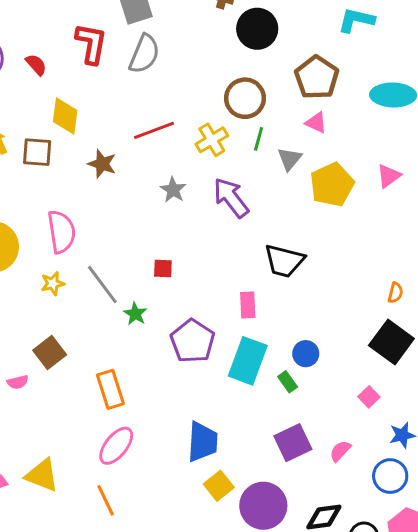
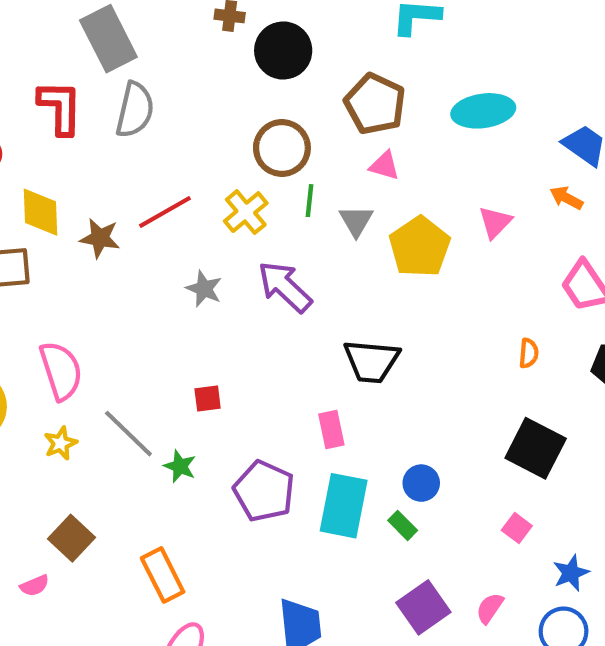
brown star: (102, 164) -> (100, 238), moved
orange semicircle: (395, 293) -> (529, 353), moved

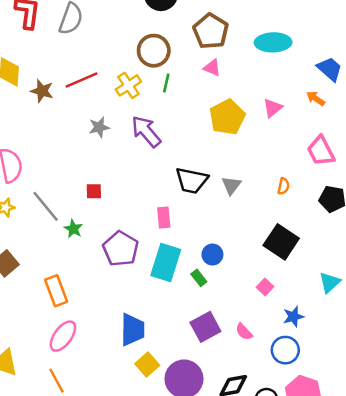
gray triangle: (356, 221) -> (231, 185), moved
gray star: (204, 289) -> (99, 127), turned 30
pink semicircle: (490, 608) -> (244, 332), turned -84

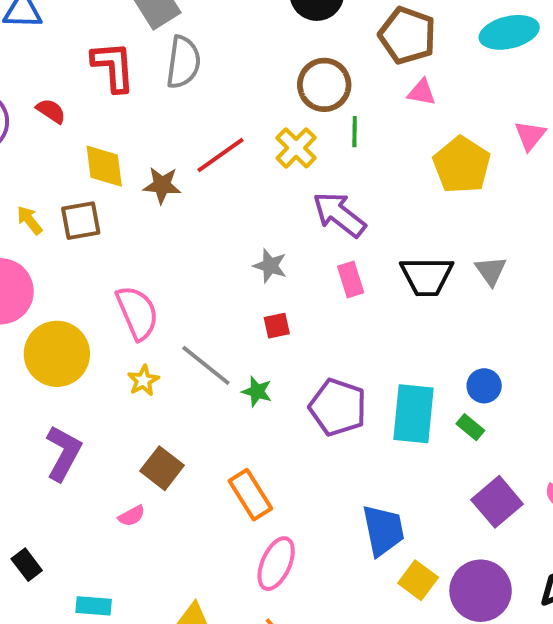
gray star: (99, 127) -> (270, 266), moved, turned -30
pink rectangle: (164, 217) -> (351, 280), moved

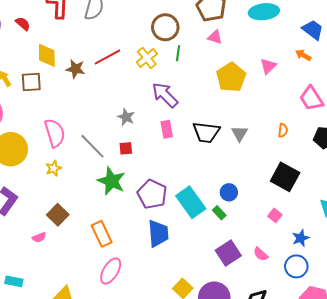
gray line: (206, 365) -> (92, 146), moved
green star: (257, 391) -> (111, 181), size x1.8
cyan rectangle: (413, 414) -> (191, 202), turned -48
blue trapezoid: (383, 530) -> (158, 233), moved

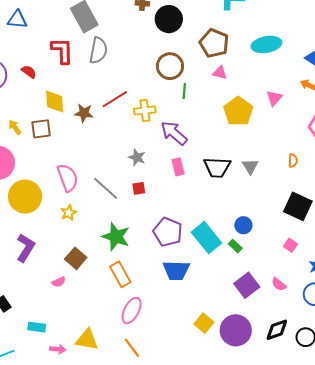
yellow cross: (147, 58) -> (145, 111), moved, turned 35
green star: (111, 181) -> (116, 237), moved
blue trapezoid: (158, 233) -> (176, 270), turned 100

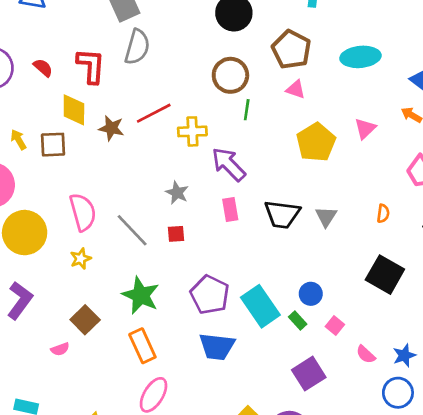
red L-shape: (62, 51) -> (91, 66), moved
pink square: (290, 245) -> (335, 325), moved
pink semicircle: (279, 284) -> (366, 354), moved

